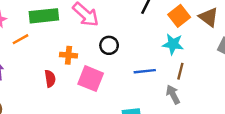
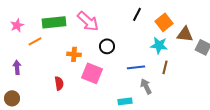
brown triangle: (209, 17) -> (185, 34), moved, turned -30
red semicircle: (50, 79) -> (59, 83), moved
gray arrow: (173, 95) -> (146, 86), moved

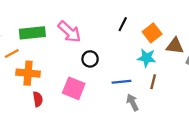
orange cross: (74, 54) -> (28, 73), moved, size x1.5

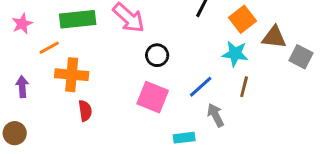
blue line: (122, 82) -> (201, 87), turned -36
pink square: (74, 88) -> (153, 97), moved

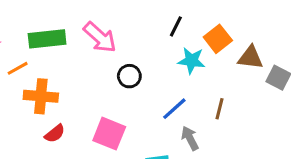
cyan star: (235, 54) -> (191, 61), moved
pink square: (153, 97) -> (109, 134), moved
red semicircle: (85, 111) -> (55, 134), turned 60

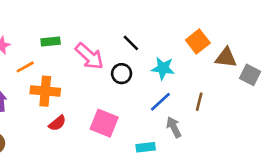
black line: (176, 26) -> (131, 43), moved, turned -72
pink arrow: (100, 37) -> (89, 56), moved
green rectangle: (47, 39) -> (51, 41), size x0.6
cyan star: (191, 61) -> (163, 68), moved

